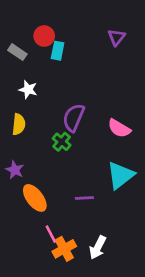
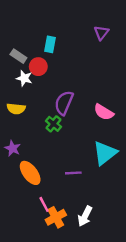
red circle: (44, 36) -> (38, 67), moved
gray rectangle: (17, 52) -> (18, 56), moved
yellow semicircle: (19, 124) -> (16, 109), turned 90

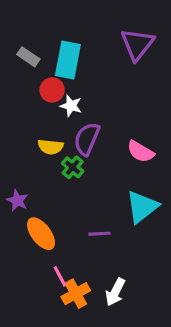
purple triangle: (101, 33) -> (137, 44), size x1.6
cyan rectangle: (50, 44) -> (68, 60), size x1.6
gray rectangle: (18, 56) -> (28, 57), moved
white star: (24, 78) -> (71, 106), moved
yellow semicircle: (16, 109) -> (51, 147), moved

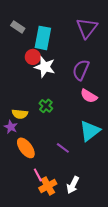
gray rectangle: (28, 57) -> (18, 27), moved
white star: (71, 106) -> (45, 67), size x1.5
purple semicircle: (87, 139) -> (81, 70), moved
yellow semicircle: (51, 147) -> (20, 114), moved
purple line: (99, 234) -> (63, 148), turned 40

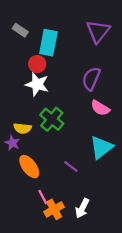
white star: (45, 67) -> (37, 84), moved
green cross: (46, 106) -> (52, 119), size x1.5

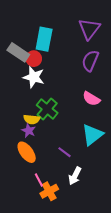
gray rectangle: (20, 30) -> (18, 52), moved, size x1.5
purple semicircle: (91, 79) -> (90, 61), moved
yellow semicircle: (23, 128) -> (32, 119), moved
purple star: (12, 143) -> (29, 131), moved
white arrow: (82, 208) -> (75, 176), moved

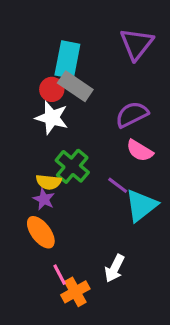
gray rectangle: (18, 52) -> (75, 86), moved
purple semicircle: (90, 61) -> (132, 115), moved, turned 40
purple line: (65, 152) -> (118, 185), moved

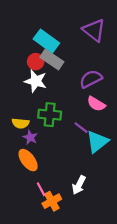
purple triangle: (137, 44) -> (94, 30), turned -30
cyan rectangle: (67, 60) -> (46, 41), turned -65
green cross: (72, 166) -> (50, 115), turned -35
yellow semicircle: (49, 182) -> (20, 123), moved

